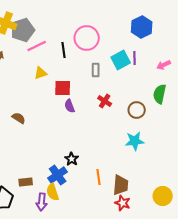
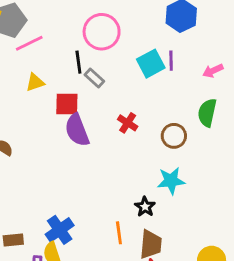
black line: (64, 50) -> (78, 62), moved
gray rectangle: (96, 70) -> (94, 78), moved, turned -48
purple semicircle: (70, 106) -> (77, 130), size x1.6
black star: (72, 159) -> (145, 207), moved

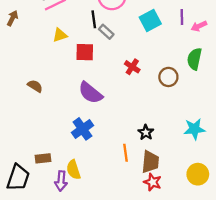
purple line: (171, 61) -> (182, 17), moved
purple semicircle: (77, 130) -> (90, 93), moved, turned -30
cyan star: (171, 181) -> (194, 129), moved
blue cross: (60, 230) -> (83, 129), moved

